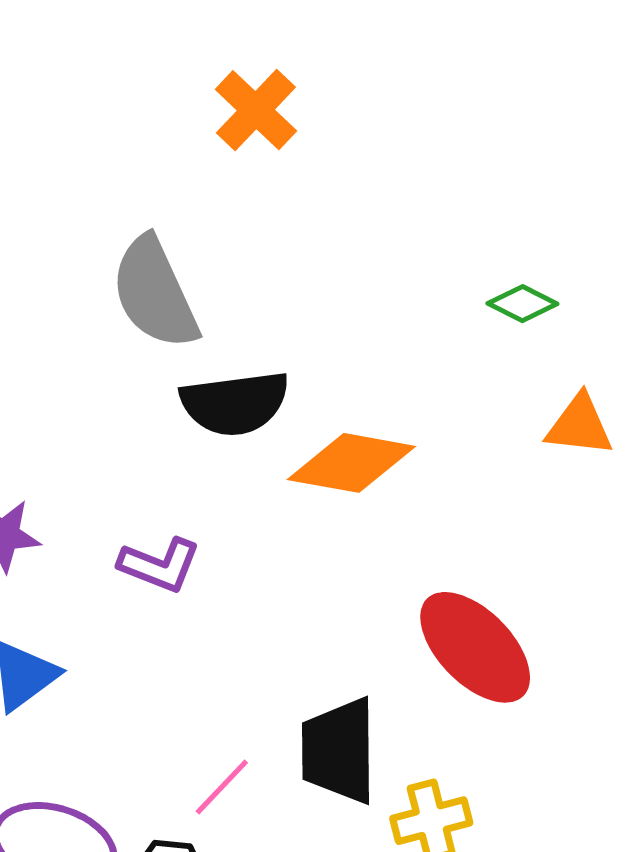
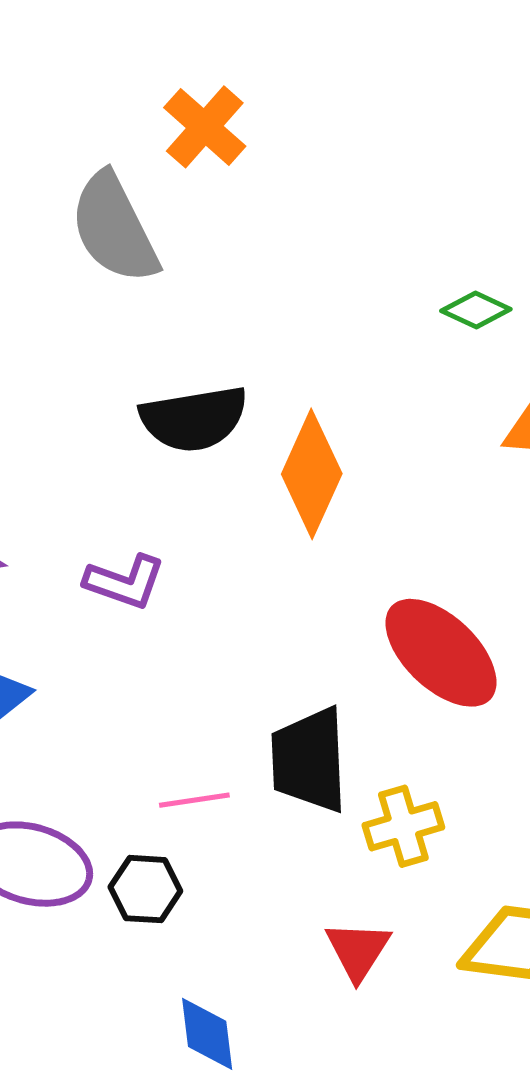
gray semicircle: (155, 293) -> (114, 228), moved
orange diamond: (351, 463) -> (312, 474), turned -74
pink line: (222, 787) -> (194, 800), turned 40

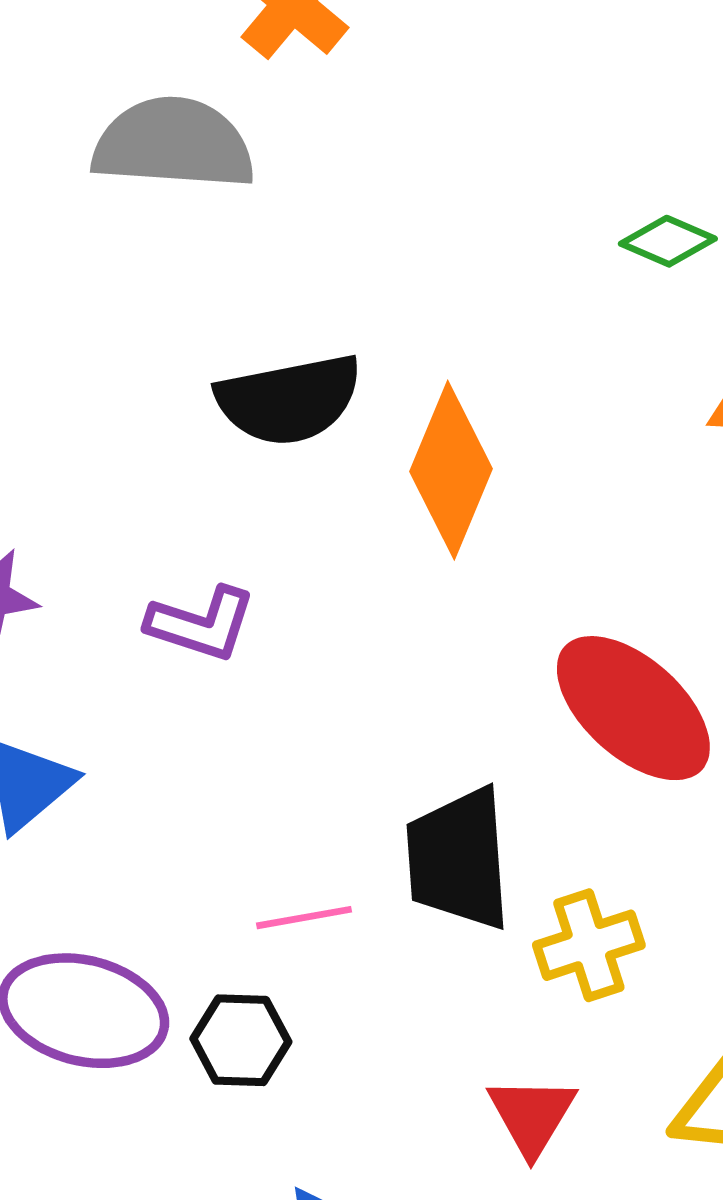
gray semicircle: (114, 228) -> (173, 144), turned 122

